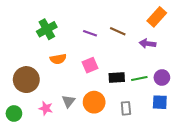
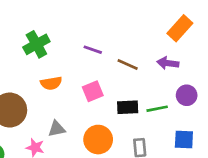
brown line: (118, 31) -> (128, 64), moved
purple circle: (162, 77) -> (187, 95), moved
gray triangle: (68, 101) -> (57, 129), moved, turned 40

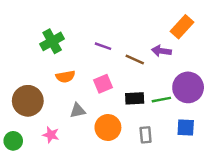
purple arrow: (168, 63) -> (161, 51), moved
purple circle: (187, 95) -> (188, 87), size x1.6
gray triangle: (57, 129) -> (78, 111), moved

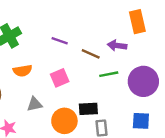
orange rectangle: (182, 27) -> (137, 22), turned -55
black rectangle: (135, 98) -> (88, 109), moved
green line: (161, 100) -> (109, 74), moved

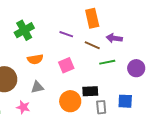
orange rectangle: (137, 22) -> (92, 18), moved
purple circle: (143, 81) -> (136, 68), size x0.7
gray triangle: (35, 104) -> (37, 87), moved
blue square: (141, 121) -> (125, 101), moved

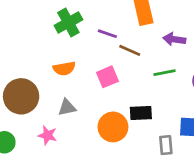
green cross: (24, 30) -> (68, 23), moved
brown line: (92, 45) -> (130, 50), moved
gray rectangle: (101, 107) -> (166, 145), moved

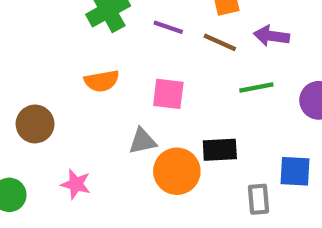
brown line: (130, 50) -> (220, 42), moved
pink square: (107, 77) -> (168, 94), turned 30
brown circle: (21, 96) -> (35, 124), size x0.7
gray triangle: (67, 107) -> (142, 141), moved

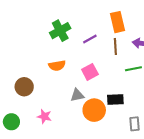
purple line: (168, 27) -> (90, 39), turned -48
brown line: (220, 42) -> (115, 46), turned 63
pink square: (168, 94) -> (90, 72), turned -35

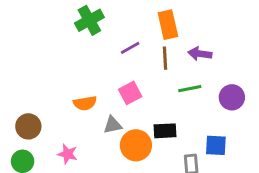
green cross: (60, 31) -> (89, 20), moved
orange semicircle: (57, 66) -> (85, 103), moved
brown circle: (24, 87) -> (28, 126), moved

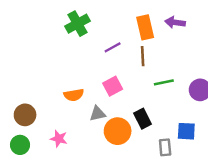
purple arrow: (200, 54) -> (175, 22), moved
black rectangle: (165, 131) -> (143, 119), turned 66

